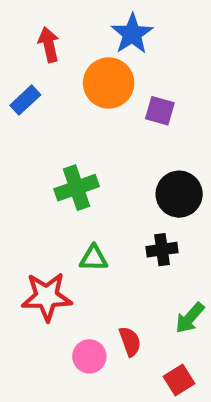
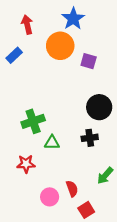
green cross: (77, 188) -> (33, 121), moved
red star: (47, 297) -> (26, 164), size x0.7
red square: (179, 380) -> (86, 210), moved

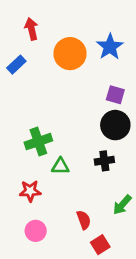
blue star: (73, 19) -> (110, 47), moved
purple square: (89, 61) -> (115, 95), moved
pink circle: (50, 197) -> (36, 231), moved

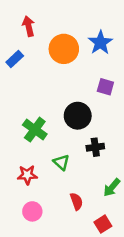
black circle: (115, 125) -> (78, 116), moved
green cross: (38, 142) -> (35, 130), turned -35
green triangle: (60, 166) -> (61, 162), moved, turned 42
red square: (100, 245) -> (103, 224), moved

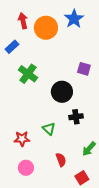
blue star: (100, 43) -> (74, 19), moved
orange circle: (64, 49) -> (46, 28), moved
green cross: (35, 130) -> (28, 74), moved

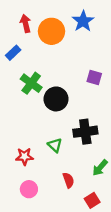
black circle: (62, 92) -> (56, 99), moved
black cross: (76, 117) -> (85, 132), size x1.5

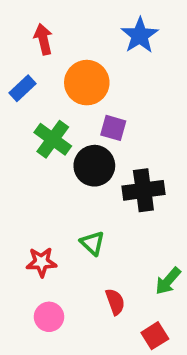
orange circle: (51, 31) -> (87, 83), moved
purple square: (94, 78) -> (113, 128), moved
black cross: (85, 132) -> (143, 190), moved

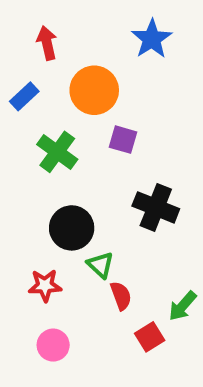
black circle: (94, 166) -> (72, 228), moved
black cross: (143, 190) -> (156, 207), turned 30
red semicircle: (115, 302) -> (121, 296), moved
red square: (155, 336) -> (150, 337), moved

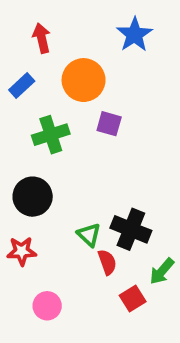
green cross: (57, 152) -> (51, 135), turned 36
black cross: (156, 207) -> (131, 229), moved
black circle: (72, 228) -> (33, 197), moved
red star: (45, 285) -> (22, 251), moved

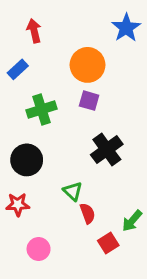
blue star: (135, 35) -> (126, 28), moved
orange circle: (84, 80) -> (88, 65), moved
black cross: (131, 229) -> (107, 150), moved, turned 32

